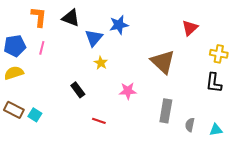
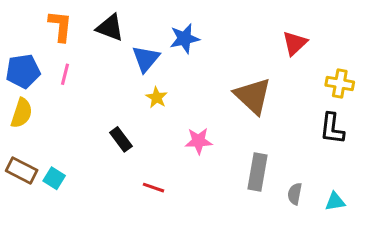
yellow semicircle: (14, 73) -> (22, 113), turned 126

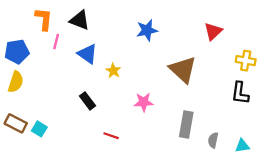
blue star: (185, 39) -> (147, 30), moved
blue triangle: (146, 59) -> (87, 54), moved, turned -35
pink line: (65, 74) -> (56, 42), moved

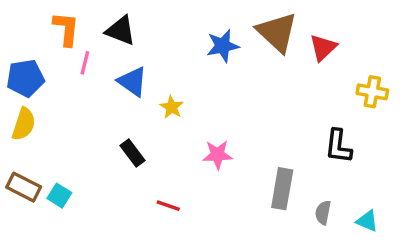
brown triangle: (183, 70) -> (277, 32), moved
black L-shape: (240, 93) -> (338, 146), moved
cyan triangle: (242, 146) -> (367, 221), turned 32

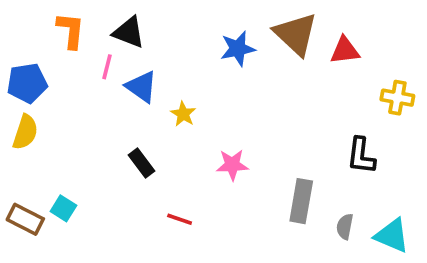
red triangle: (323, 48) -> (345, 50), turned 36
pink line: (85, 63) -> (107, 67), moved
brown rectangle: (24, 187) -> (25, 219), moved
cyan triangle: (367, 221) -> (392, 236), size x1.5

